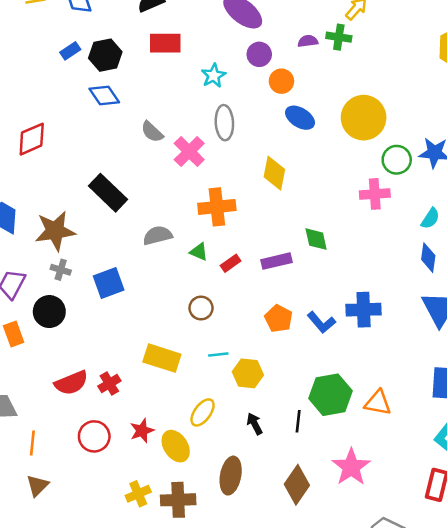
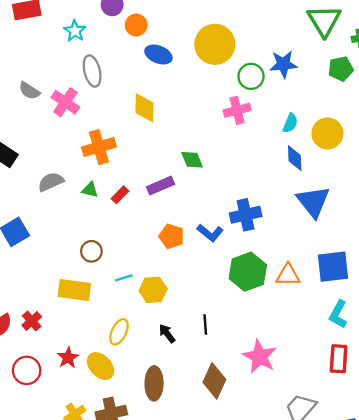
brown circle: (201, 308) -> (91, 251), moved
green hexagon: (331, 395) -> (248, 272), moved
orange triangle: (378, 403) -> (288, 275), moved

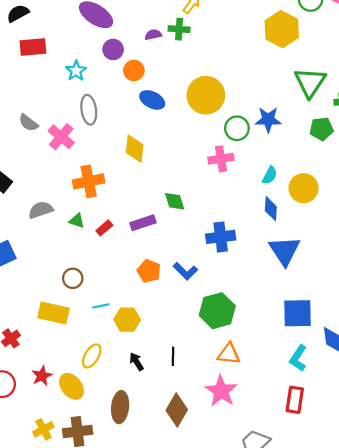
blue cross: (246, 215) -> (221, 237), moved
orange triangle: (288, 275) -> (229, 354), moved

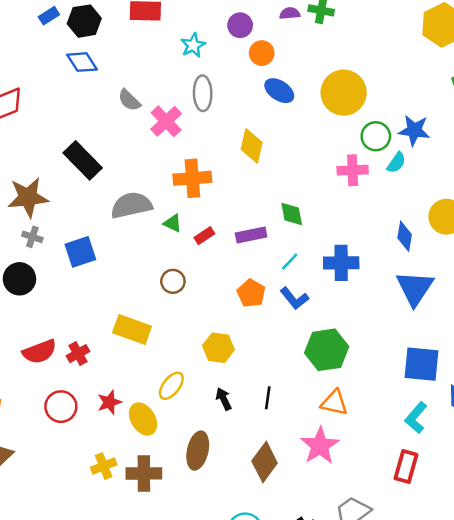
cyan semicircle: (270, 175) -> (396, 163), moved
gray semicircle: (41, 210) -> (131, 205), size x1.4
brown circle: (73, 278) -> (173, 281), moved
cyan line: (101, 306) -> (290, 262), moved, turned -42

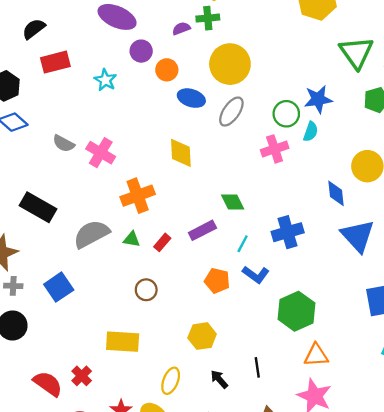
gray ellipse: (203, 93) -> (231, 112), moved, turned 52
yellow circle: (344, 93) -> (230, 64), moved
red semicircle: (39, 352) -> (48, 384), turned -108

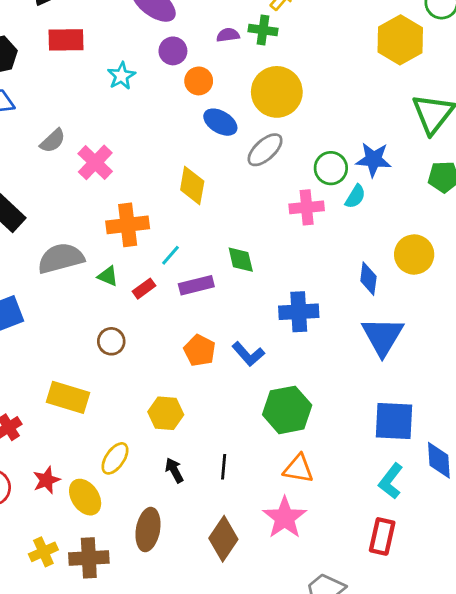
gray semicircle: (64, 143) -> (53, 141), turned -85
cyan line: (243, 244) -> (171, 255), moved

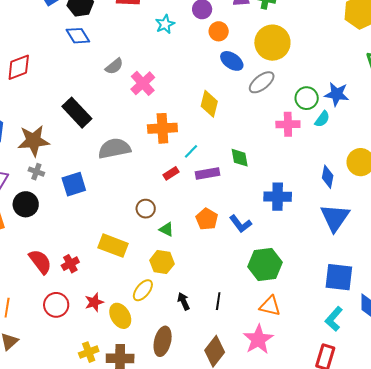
green triangle: (108, 276) -> (166, 229), moved
yellow hexagon: (166, 413) -> (162, 262), moved

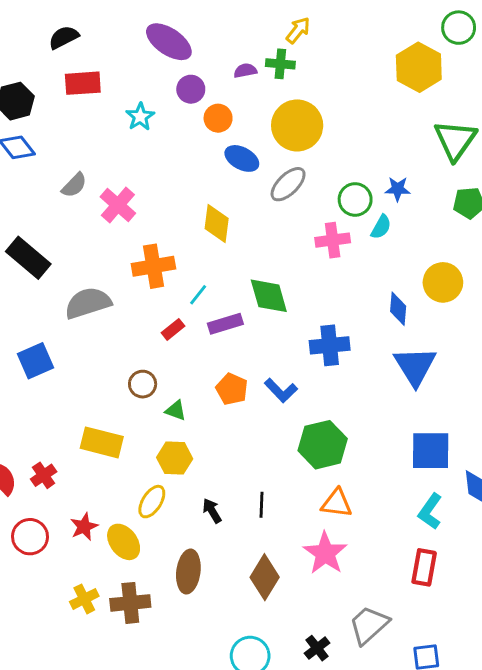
blue star: (337, 94) -> (398, 189), size x0.7
green diamond: (240, 158) -> (269, 296), size x1.4

